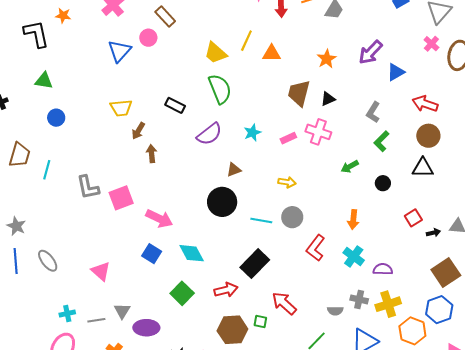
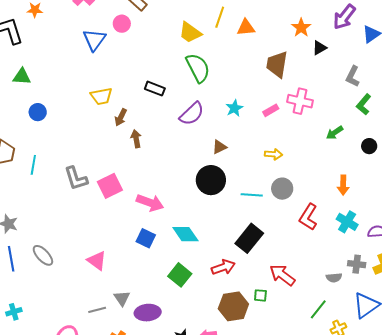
black triangle: (328, 99) -> (319, 48), moved
cyan cross: (67, 314) -> (14, 312), moved

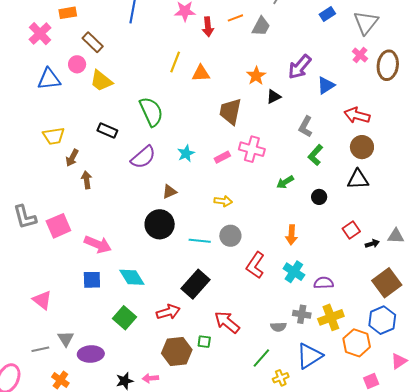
yellow trapezoid: (190, 32) -> (101, 81), moved
blue triangle: (94, 40) -> (49, 79), turned 45
blue square: (146, 238) -> (92, 280), turned -30

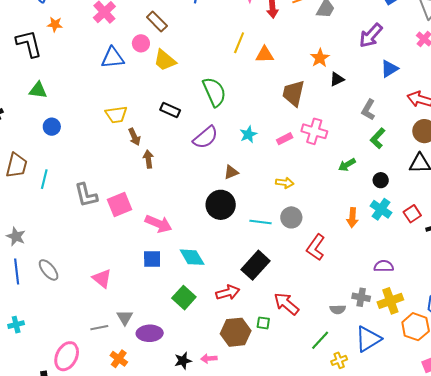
purple arrow: (300, 67) -> (371, 36), moved
brown arrow: (72, 158) -> (134, 137), turned -54
cyan cross: (294, 272) -> (381, 209), moved

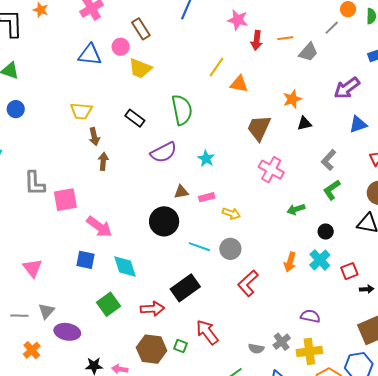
yellow trapezoid: (165, 60) -> (140, 68), turned -30
cyan star: (248, 134) -> (206, 159), turned -30
pink rectangle: (285, 139) -> (207, 197), moved
gray cross: (361, 297) -> (282, 342), turned 30

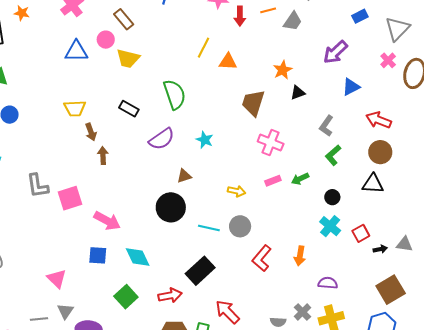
pink rectangle: (207, 197) -> (273, 181), moved
orange arrow: (290, 262) -> (300, 256), moved
pink triangle: (32, 268) -> (57, 279), moved

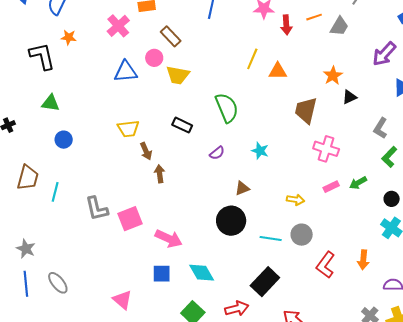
purple semicircle: (162, 139) -> (217, 153), size x0.6

